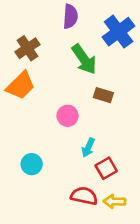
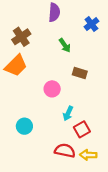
blue cross: (119, 32) -> (91, 24), size x0.6
green arrow: (84, 59) -> (65, 45), size x0.6

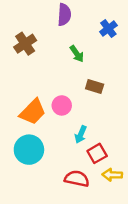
orange trapezoid: (16, 66) -> (33, 112), moved
cyan circle: (24, 126) -> (29, 150), size x1.5
yellow arrow: (88, 155) -> (112, 175), moved

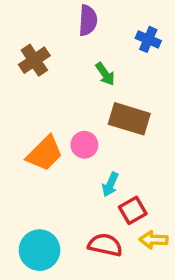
blue cross: (108, 29) -> (148, 39), turned -30
brown rectangle: (95, 87) -> (129, 119), size x1.6
cyan circle: (29, 150) -> (39, 250), moved

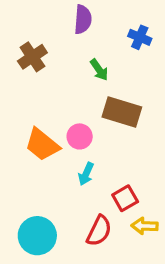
orange trapezoid: (45, 153) -> (42, 145), turned 84
cyan arrow: (110, 184) -> (86, 174), moved
red semicircle: (105, 245) -> (99, 231), turned 104

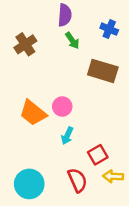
green arrow: (99, 70) -> (72, 40), moved
brown rectangle: (122, 112) -> (103, 71), moved
red semicircle: (99, 231) -> (77, 180), turned -50

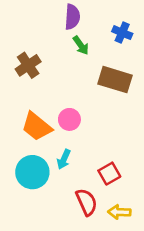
brown cross: (25, 44) -> (28, 65), moved
cyan arrow: (67, 136) -> (64, 159), moved
yellow arrow: (113, 176) -> (119, 212), moved
cyan circle: (29, 184) -> (32, 172), moved

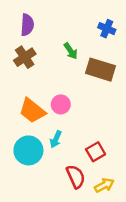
purple semicircle: (72, 17) -> (27, 25), moved
green arrow: (81, 45) -> (71, 51), moved
yellow arrow: (119, 212) -> (104, 185), turned 150

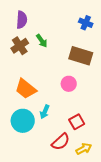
green arrow: (71, 51) -> (42, 41), moved
pink circle: (61, 104) -> (69, 84), moved
red semicircle: (76, 177) -> (61, 142), turned 72

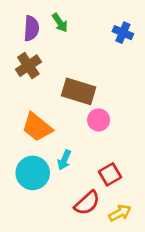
green arrow: (42, 41) -> (60, 23), moved
brown rectangle: (81, 56) -> (79, 91), moved

